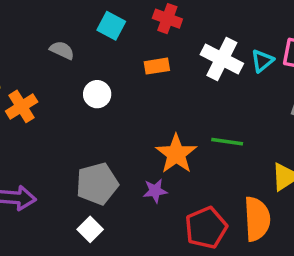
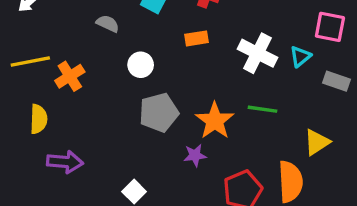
white cross: (222, 59) -> (258, 53), moved
cyan triangle: (262, 61) -> (300, 57), moved
gray pentagon: (97, 184) -> (159, 112), moved

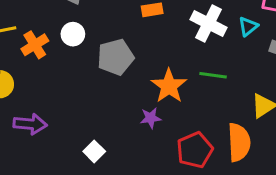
white circle: (141, 65) -> (73, 34), moved
gray pentagon: (159, 112) -> (116, 57), moved

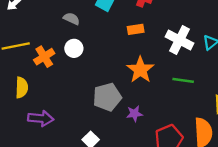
gray pentagon: (116, 57) -> (107, 97), moved
orange star: (169, 86) -> (140, 70), moved

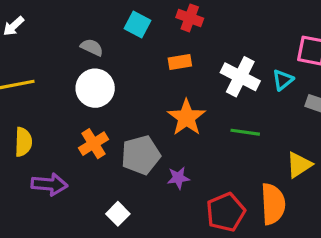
white circle: (74, 48) -> (95, 88), size x1.5
orange cross: (44, 57) -> (93, 144), moved

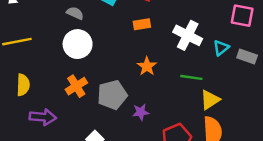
cyan triangle: (283, 80) -> (221, 48), moved
orange star: (186, 117) -> (147, 66), size x0.7
yellow triangle: (299, 165) -> (210, 100), moved

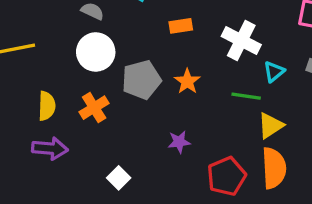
cyan triangle: (221, 48) -> (274, 72), moved
yellow semicircle: (23, 85) -> (47, 106), moved
gray pentagon: (112, 95) -> (141, 80), moved

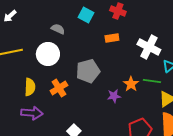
white circle: (96, 52) -> (48, 54), moved
orange star: (187, 81) -> (131, 84), moved
purple star: (179, 142) -> (114, 96), moved

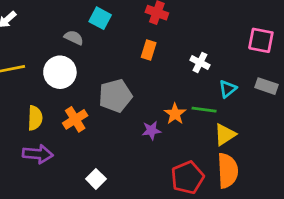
cyan square: (86, 15) -> (100, 18), moved
orange rectangle: (112, 38) -> (149, 50), turned -64
white cross: (149, 47) -> (200, 63), size x0.6

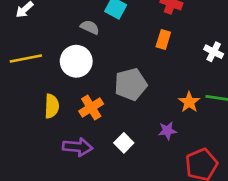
purple star: (151, 130) -> (167, 131), moved
purple arrow: (38, 154) -> (78, 147), moved
white square: (96, 179) -> (124, 143), moved

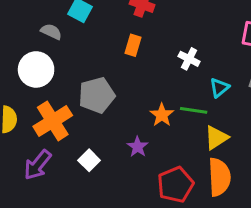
orange cross: (91, 107) -> (53, 121), size x1.4
purple star: (167, 131) -> (138, 147), turned -30
purple arrow: (78, 147) -> (38, 165), turned 124

